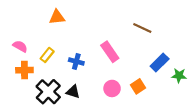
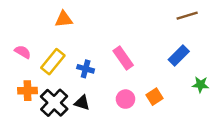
brown line: (142, 28) -> (187, 16), moved, turned -42
yellow rectangle: (47, 55) -> (53, 62), size x1.5
blue rectangle: (160, 63) -> (179, 56), moved
orange cross: (24, 70) -> (28, 91), moved

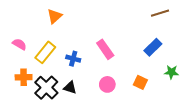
orange triangle: (64, 19) -> (55, 16), turned -35
orange square: (155, 97) -> (140, 82), moved, turned -32

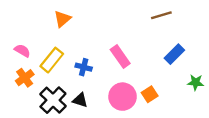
brown line: (160, 13) -> (161, 15), moved
orange cross: (24, 77) -> (25, 78), moved, turned -35
orange square: (140, 82) -> (150, 94), moved, turned 32
pink circle: (107, 84) -> (123, 97), size x1.5

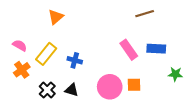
blue rectangle: (174, 54) -> (156, 49), turned 48
pink rectangle: (120, 57) -> (129, 50), moved
orange square: (150, 94) -> (134, 85), turned 32
black cross: (53, 100) -> (47, 90), size x0.7

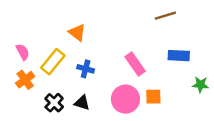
orange triangle: (56, 17) -> (77, 33), moved, turned -42
pink semicircle: (20, 45) -> (23, 52), turned 32
pink rectangle: (129, 50) -> (135, 64), moved

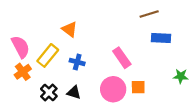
pink semicircle: (23, 52) -> (21, 47), size x1.5
blue rectangle: (179, 56) -> (161, 38), moved

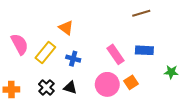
blue rectangle: (161, 38) -> (144, 50), moved
orange cross: (23, 72) -> (11, 90), moved, turned 35
orange square: (138, 87) -> (131, 82), turned -32

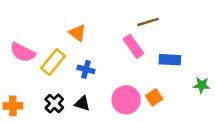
brown line: (141, 13) -> (148, 22), moved
pink semicircle: (20, 44) -> (23, 52), turned 145
pink rectangle: (116, 54) -> (133, 46), moved

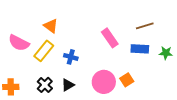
brown line: (148, 22) -> (145, 26), moved
orange triangle: (77, 33) -> (51, 26), moved
green star: (202, 85) -> (166, 53), moved
black triangle: (82, 103) -> (68, 85), turned -48

